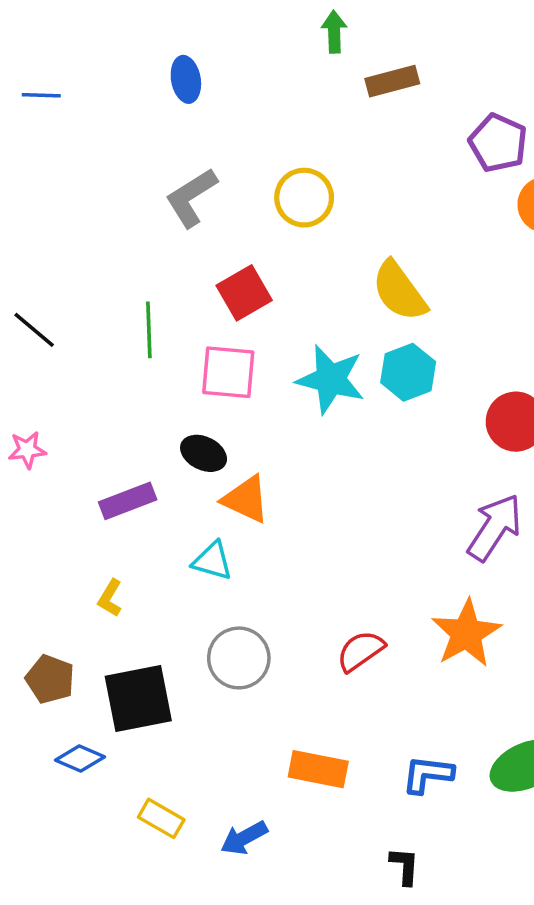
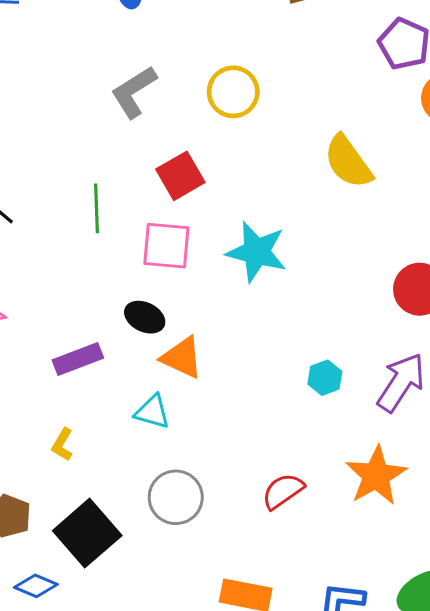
yellow semicircle: (399, 291) -> (348, 162), moved
cyan hexagon: (408, 372) -> (325, 378), moved, size x0.7
black square: (138, 699) -> (87, 533), turned -30

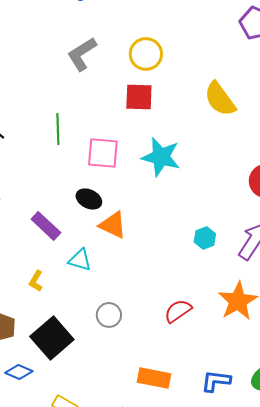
red square: (180, 176) -> (139, 97), moved, turned 32
purple rectangle: (78, 359) -> (46, 226), turned 64
cyan triangle: (152, 412) -> (80, 260), moved
gray circle: (176, 497) -> (109, 315), size x0.7

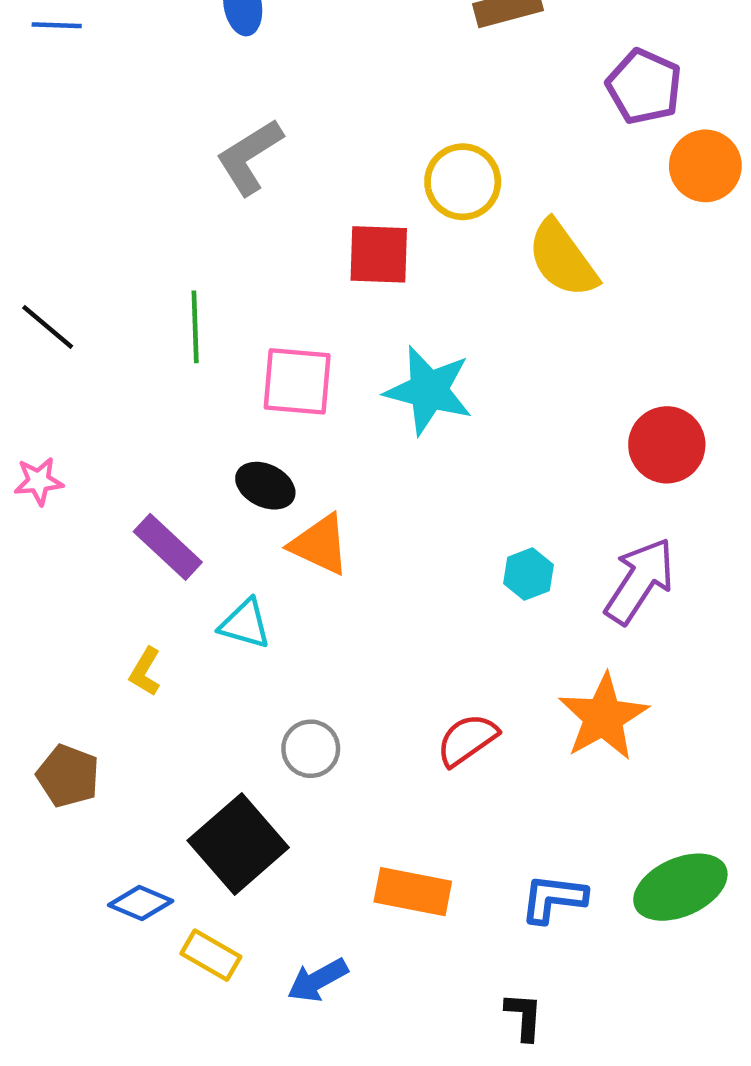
yellow circle: (146, 54) -> (463, 182), moved
black square: (52, 338) -> (238, 844), moved
blue diamond: (19, 372) -> (141, 903), moved

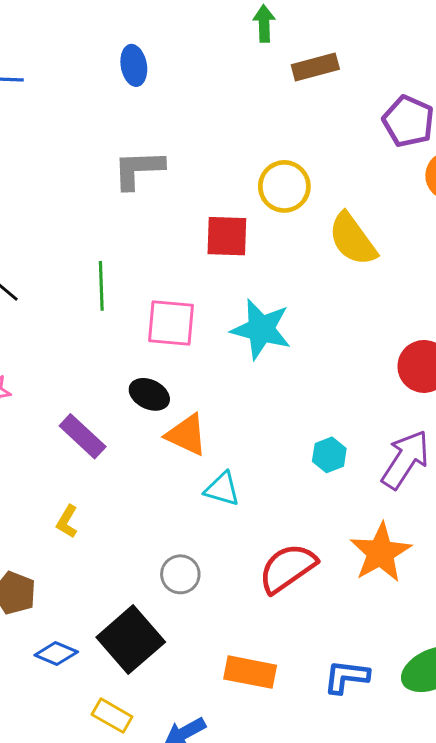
gray L-shape: (249, 157) -> (138, 169), turned 30
cyan triangle: (245, 624) -> (222, 489), moved
red semicircle: (467, 740) -> (287, 568), size x1.4
blue diamond: (141, 903) -> (56, 653), moved

